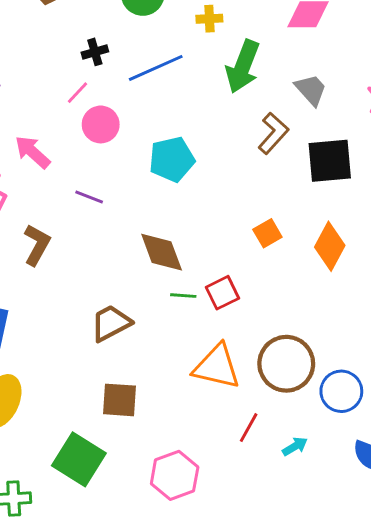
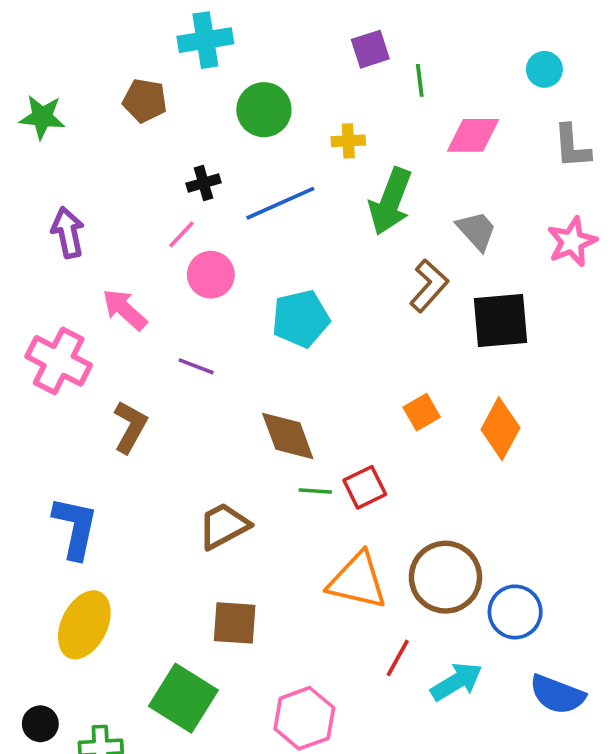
cyan arrow: (295, 446) -> (456, 682), size x1.6

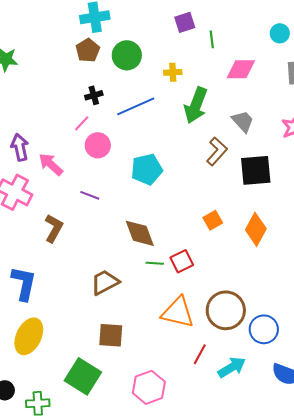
brown pentagon: (145, 101) -> (88, 50), moved, turned 30
purple arrow: (68, 233) -> (20, 147), moved

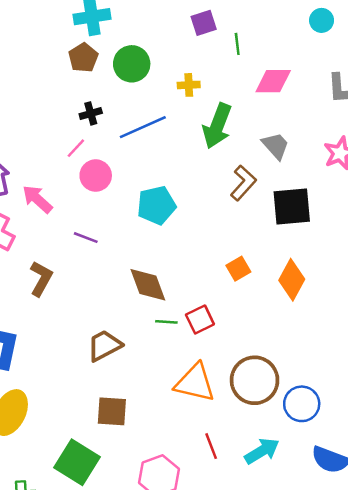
cyan circle: (280, 33) -> (322, 20), moved
red line: (200, 354) -> (211, 446), moved, turned -50

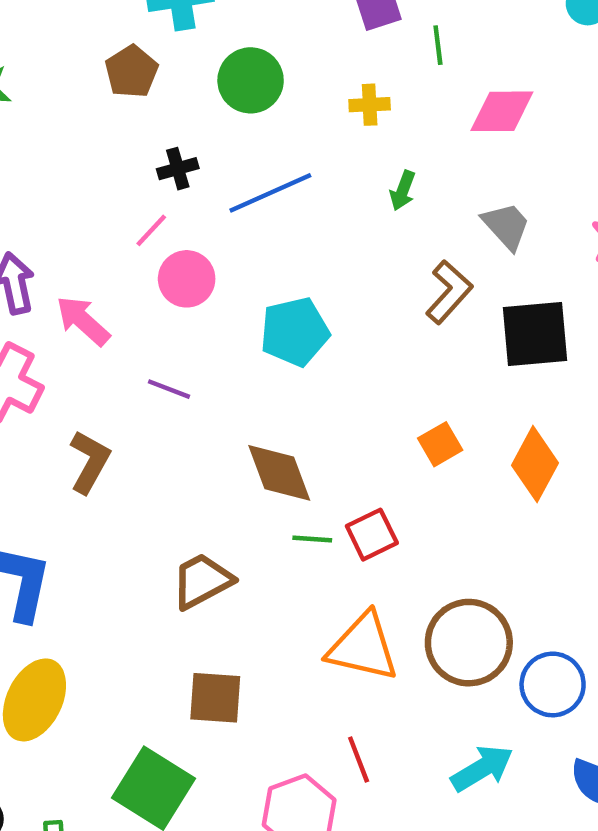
brown pentagon: (83, 58) -> (131, 72), moved
yellow cross: (189, 85) -> (370, 105), moved
green arrow: (217, 126) -> (403, 191), size x0.5
red line: (211, 446) -> (359, 759), moved

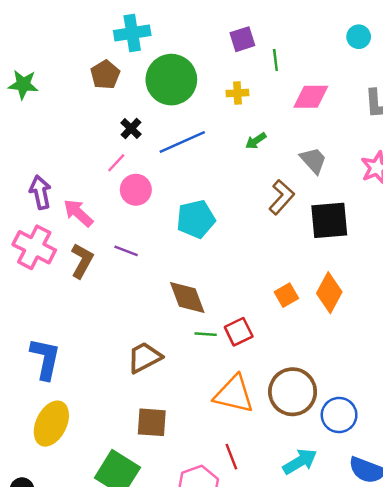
green circle: (251, 80) -> (171, 80), size x1.4
black cross: (178, 169) -> (131, 129), turned -30
green arrow: (403, 191) -> (256, 141), turned 35
orange square: (440, 444) -> (286, 295), moved
brown L-shape: (90, 462) -> (82, 261), moved

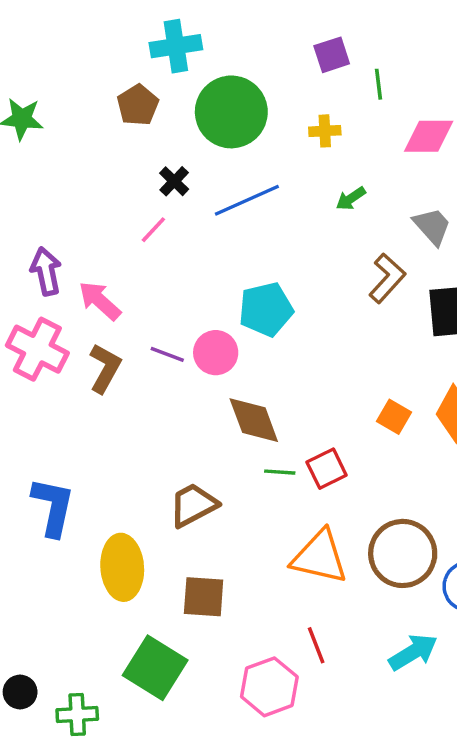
pink circle: (136, 190) -> (216, 353), moved
orange square: (286, 295) -> (394, 417), turned -30
yellow ellipse: (51, 424) -> (122, 567), moved, turned -30

